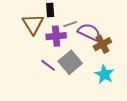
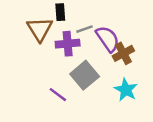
purple semicircle: (89, 32) -> (108, 39), turned 30
purple line: (48, 65) -> (58, 95), moved

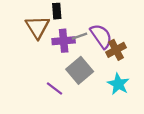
gray line: (85, 29) -> (80, 36), moved

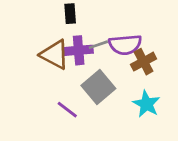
brown triangle: (37, 27) -> (55, 55), moved, turned -30
purple semicircle: (101, 36) -> (125, 45), turned 120

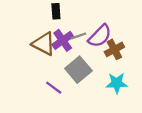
purple semicircle: (125, 45) -> (100, 36), turned -40
purple cross: (79, 50) -> (63, 40), turned -30
cyan star: (146, 104) -> (117, 83), turned -30

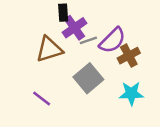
purple cross: (63, 40) -> (74, 28), moved
brown triangle: (44, 44) -> (49, 49), turned -45
purple line: (54, 88) -> (42, 98), moved

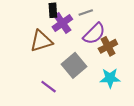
gray line: (88, 40) -> (86, 12), moved
purple line: (42, 98) -> (49, 87), moved

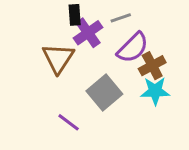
brown triangle: (41, 41) -> (58, 58), turned -40
cyan star: (110, 78) -> (155, 91), moved

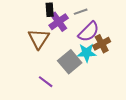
cyan star: (155, 91) -> (87, 53), moved

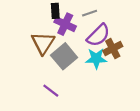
purple cross: (59, 22) -> (65, 24), turned -30
gray square: (70, 62) -> (64, 56), moved

